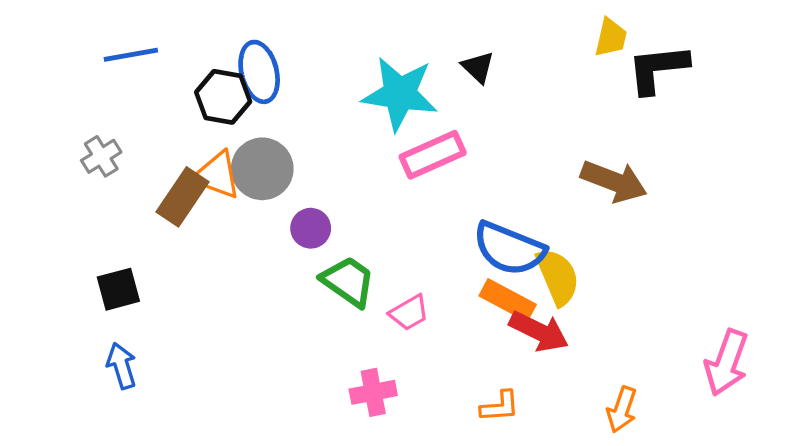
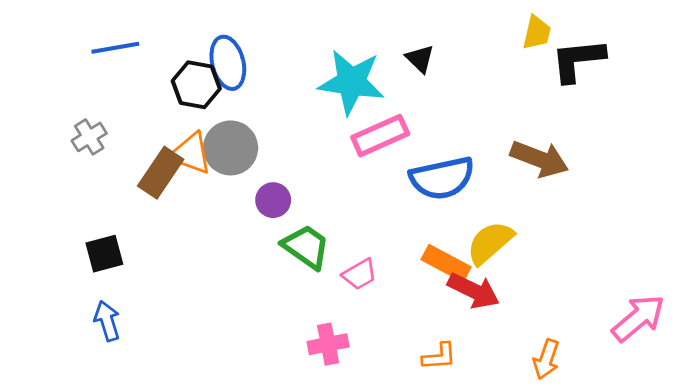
blue semicircle: (509, 249) -> (442, 178), moved, turned -34
yellow semicircle: (558, 277) -> (490, 243), turned -108
pink arrow: (726, 363) -> (638, 318), turned -150

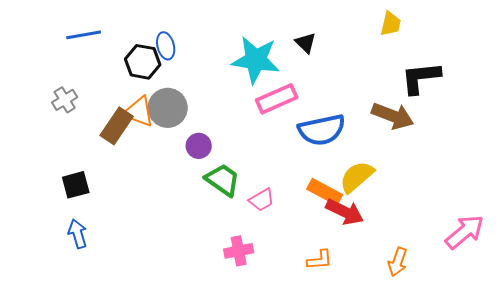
black L-shape: (578, 60) -> (421, 78), moved
blue ellipse: (228, 63) -> (166, 46), size x0.7

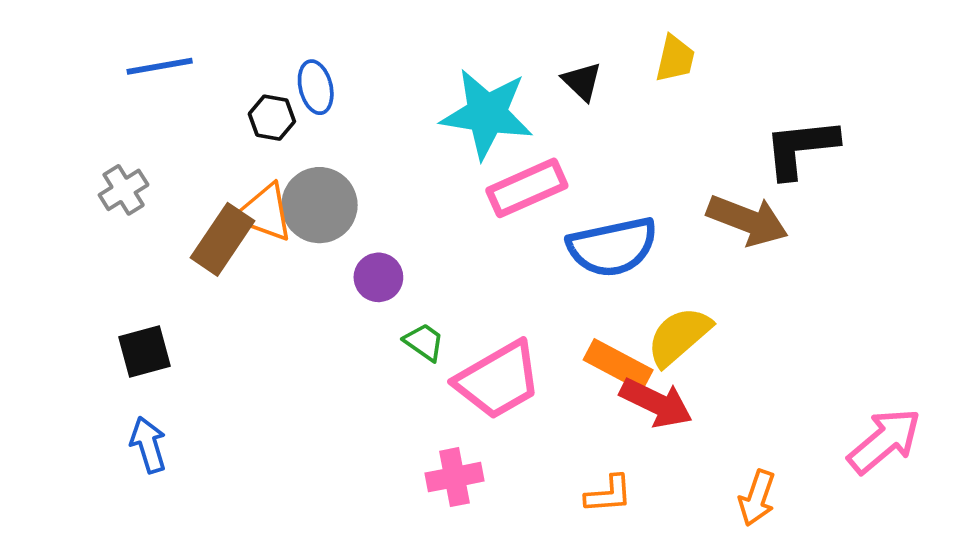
yellow trapezoid: (391, 24) -> (675, 59), moved
black hexagon: (143, 62) -> (272, 118), size x0.7
green trapezoid: (223, 180) -> (424, 342), size x0.6
pink trapezoid: (262, 200) -> (498, 380), size x1.8

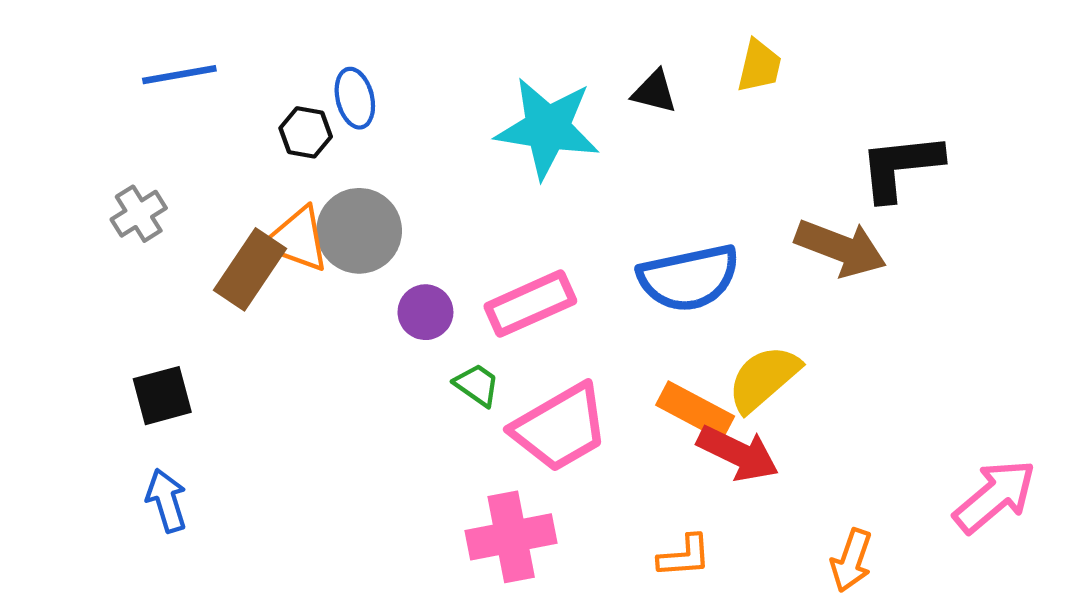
black triangle: (582, 81) -> (654, 92), turned -30
pink rectangle: (527, 188) -> (530, 304), moved
pink cross: (455, 477) -> (511, 537), size x1.4

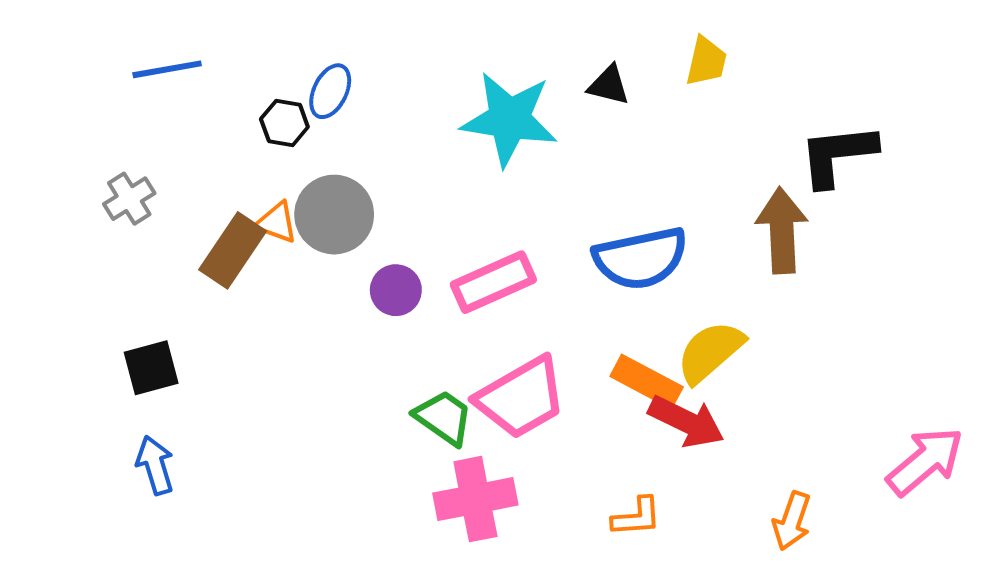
blue ellipse: (355, 98) -> (330, 91), turned 40
orange triangle: (297, 239) -> (276, 222), size x0.7
brown arrow: (841, 248) -> (782, 230), turned -114
green trapezoid: (477, 385) -> (444, 417), moved, size x1.4

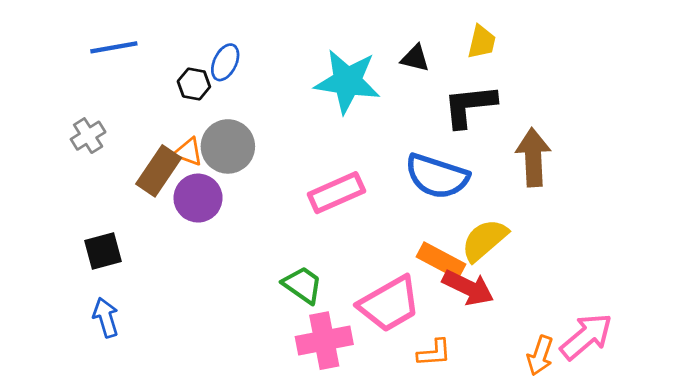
black L-shape: (838, 155) -> (469, 106), moved
blue semicircle: (641, 258) -> (437, 176), turned 30
purple circle: (396, 290) -> (198, 198), moved, size x1.4
pink trapezoid: (521, 398) -> (389, 304), moved
pink arrow: (925, 461) -> (586, 336), moved

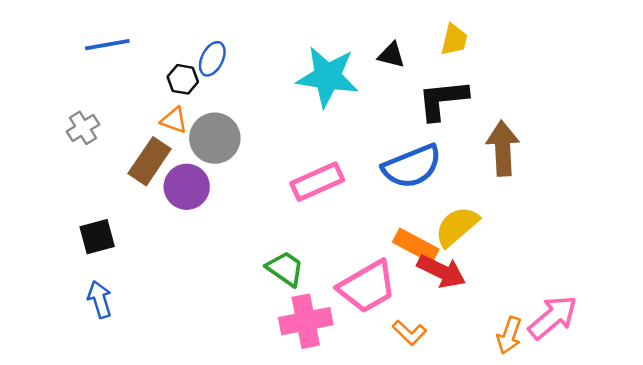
orange triangle: (189, 152) -> (174, 120), moved
blue semicircle: (437, 176) -> (412, 166), turned -40
orange L-shape: (434, 353) -> (409, 333), turned 48

